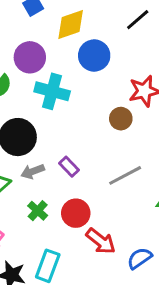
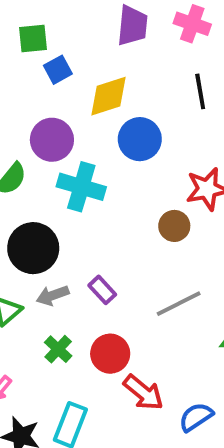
black line: (138, 20) -> (200, 91), turned -60

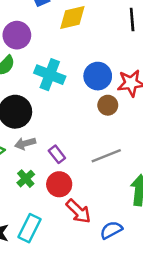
blue circle: (140, 139) -> (98, 76), moved
purple circle: (52, 140) -> (17, 35), moved
purple rectangle: (102, 290) -> (57, 154), moved

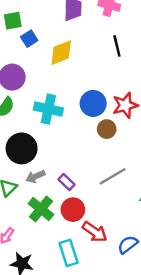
green cross: (26, 179) -> (41, 209), size x1.5
cyan rectangle: (29, 228) -> (69, 253), moved, turned -35

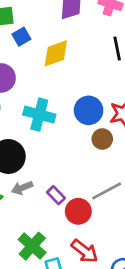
green cross: (41, 209) -> (32, 246), moved
red circle: (73, 210) -> (78, 211), moved

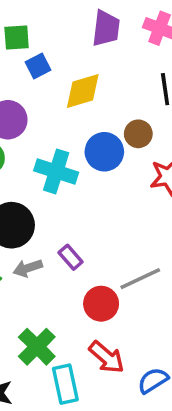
blue circle: (89, 110) -> (104, 152), moved
brown circle: (102, 139) -> (138, 134), moved
purple rectangle: (56, 195) -> (71, 257), moved

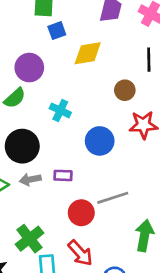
blue circle: (104, 152) -> (100, 141), moved
cyan cross: (56, 171) -> (60, 110), size x0.7
purple rectangle: (71, 257) -> (63, 175), turned -54

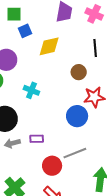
blue circle: (100, 141) -> (77, 116), moved

